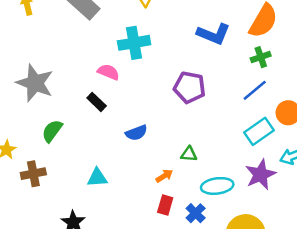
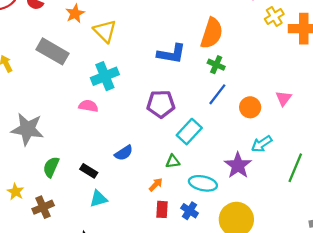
green cross: (261, 57) -> (216, 65), turned -35
black rectangle: (97, 102) -> (89, 171), moved
cyan rectangle: (259, 131) -> (189, 132), moved
cyan ellipse: (217, 186) -> (203, 183), turned 32

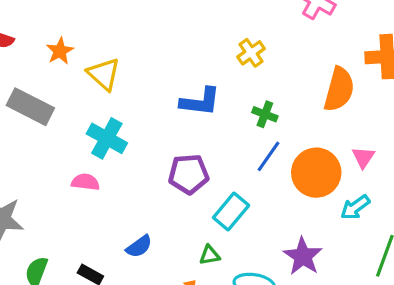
yellow cross: (274, 16) -> (251, 53), moved
orange semicircle: (212, 33) -> (339, 89), moved
cyan cross: (105, 76) -> (107, 138), turned -36
orange circle: (250, 107) -> (316, 173), size x1.6
cyan arrow: (262, 144) -> (355, 207), moved

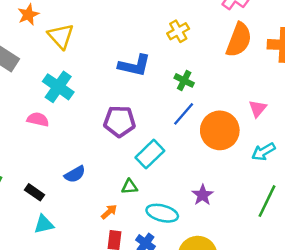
orange semicircle: (339, 89) -> (239, 40), moved
pink triangle: (363, 157) -> (258, 109), moved
cyan arrow: (355, 207) -> (263, 152), moved
purple star: (303, 256) -> (203, 195), size x0.7

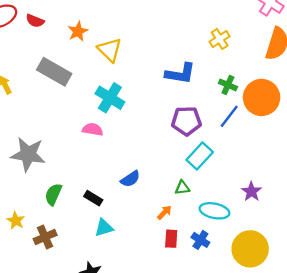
purple pentagon: (119, 121) -> (186, 121), moved
orange circle: (220, 130) -> (262, 97), moved

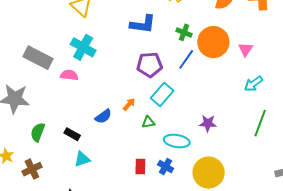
gray rectangle: (54, 72) -> (38, 58), moved
purple star: (251, 192) -> (208, 123), turned -30
orange arrow: (164, 212) -> (129, 104), moved

